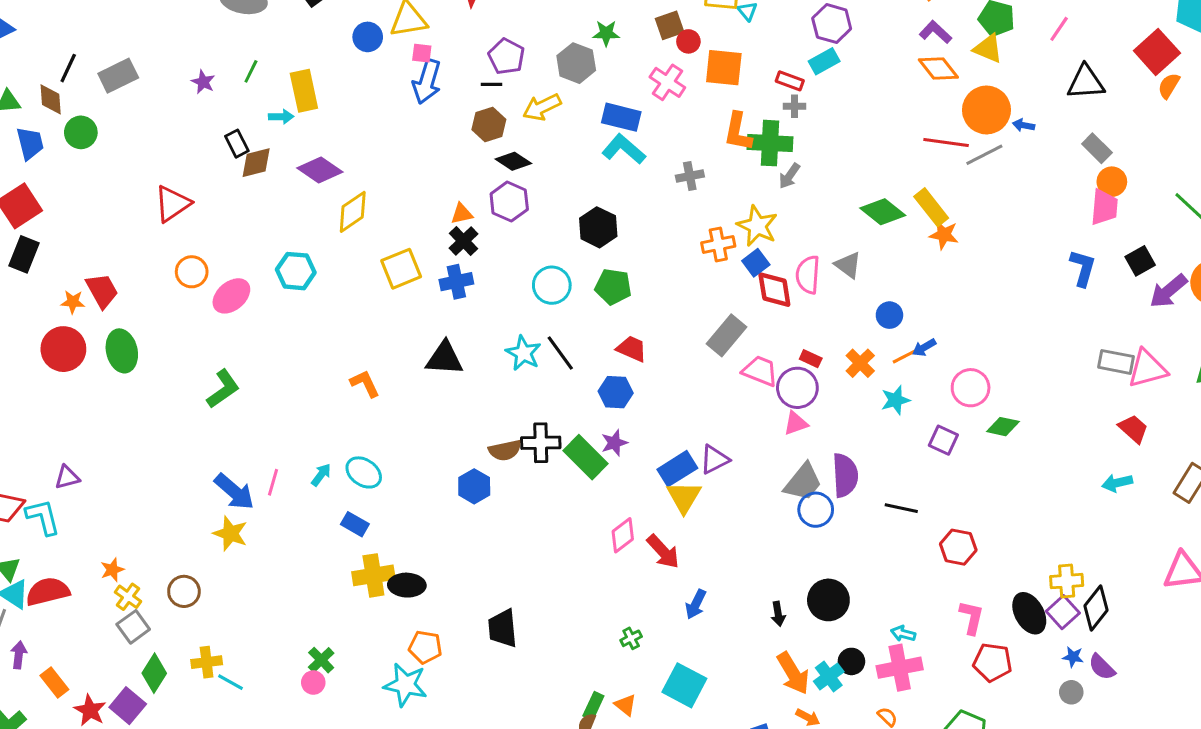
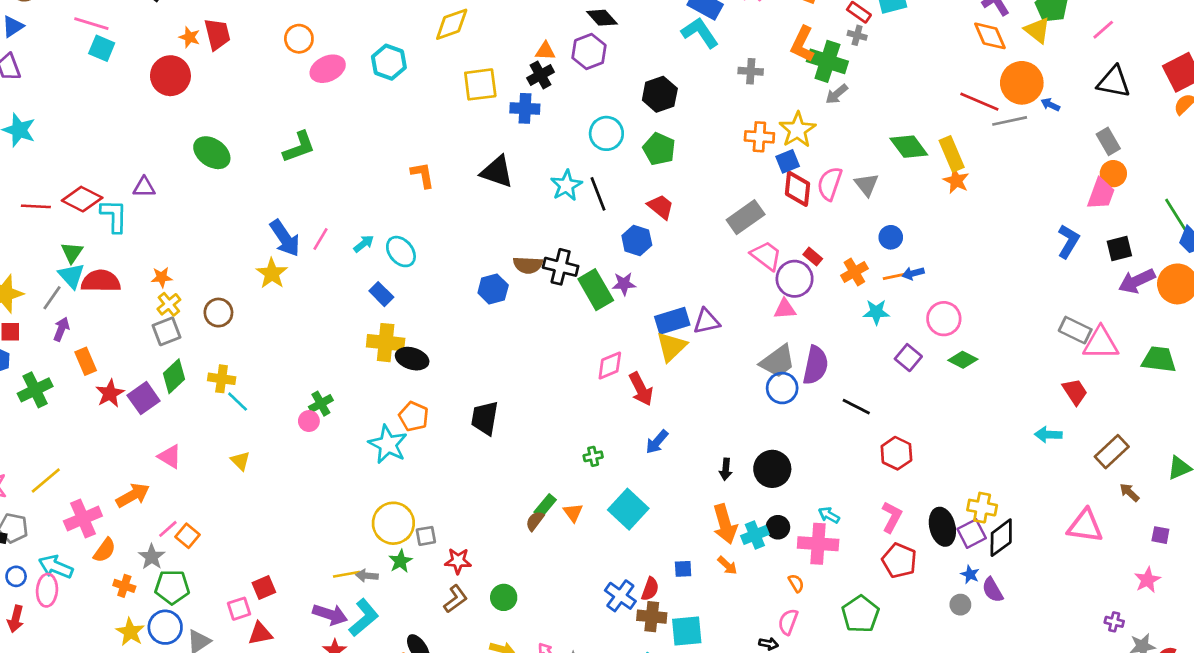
green ellipse: (122, 351) -> (212, 153), moved, turned -57

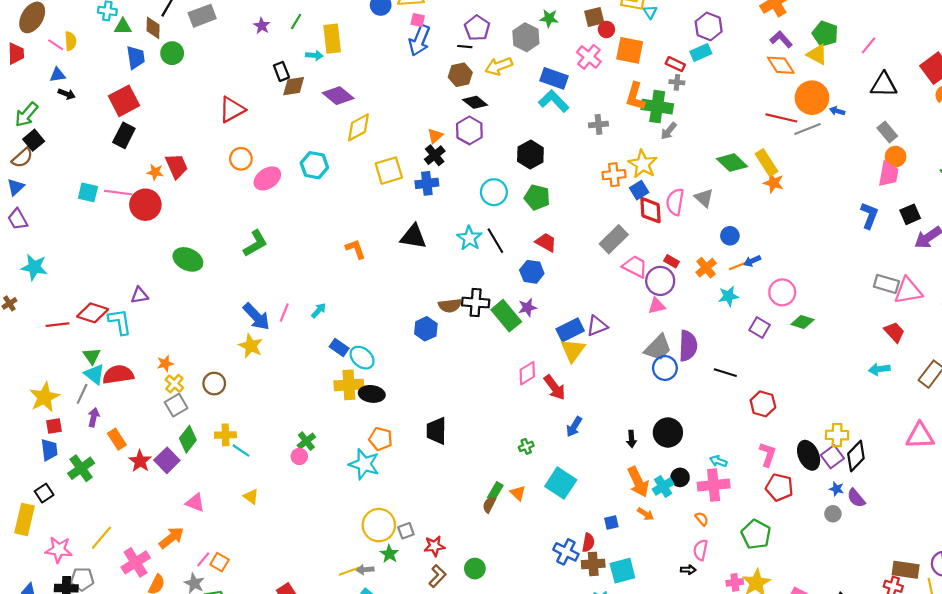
pink line: (91, 24) -> (118, 193), moved
orange triangle: (545, 51) -> (435, 136), turned -35
cyan ellipse: (401, 252) -> (362, 358), moved

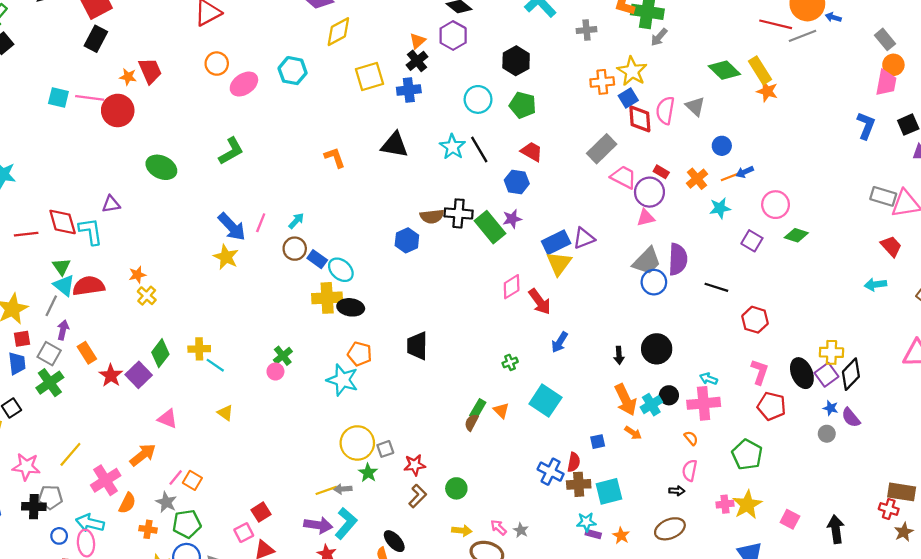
red diamond: (93, 313) -> (63, 222), turned 56
brown circle: (214, 384) -> (295, 249), moved
gray square: (176, 405) -> (49, 354), moved, turned -30

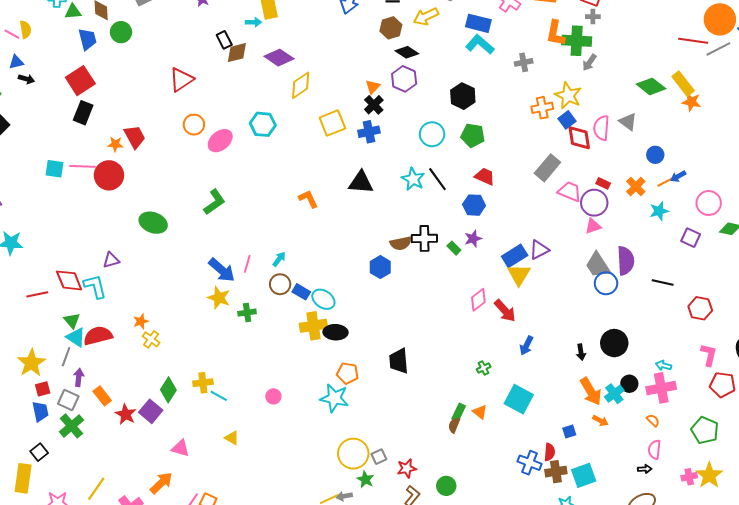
green rectangle: (490, 227) -> (454, 248), size x0.5
gray trapezoid: (647, 261) -> (598, 265), turned 108
green cross: (283, 356) -> (247, 313), moved, turned 36

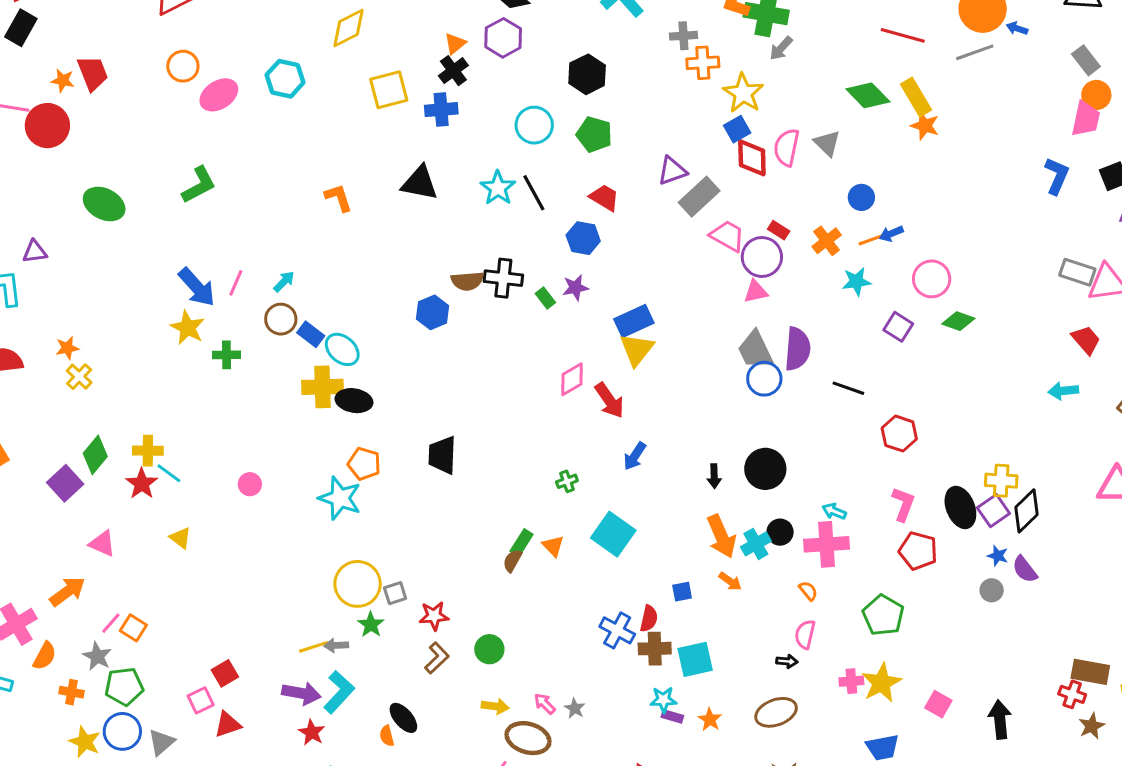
red line: (693, 41) -> (903, 35), moved
orange cross: (542, 108) -> (703, 63), moved
purple triangle: (539, 250) -> (672, 171), moved
red star: (126, 414) -> (142, 484), moved

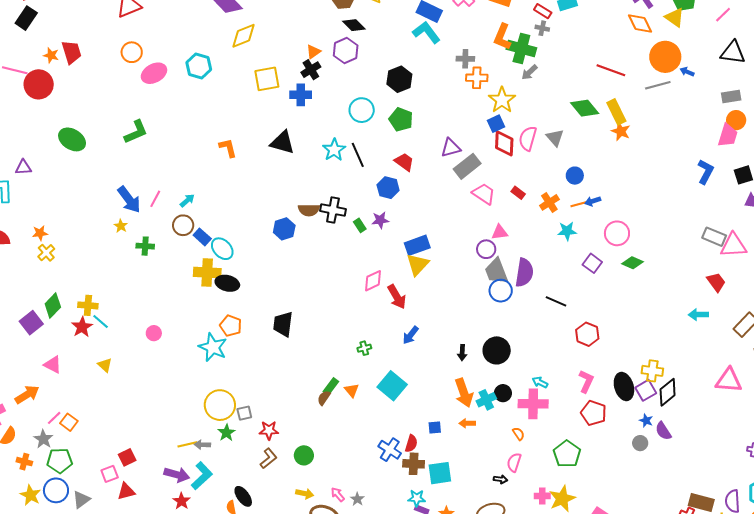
gray rectangle: (1086, 60) -> (731, 97), turned -66
purple circle: (762, 257) -> (486, 249), moved, size x0.7
yellow star: (188, 328) -> (121, 226), size x0.6
orange arrow: (730, 581) -> (467, 423), turned 140

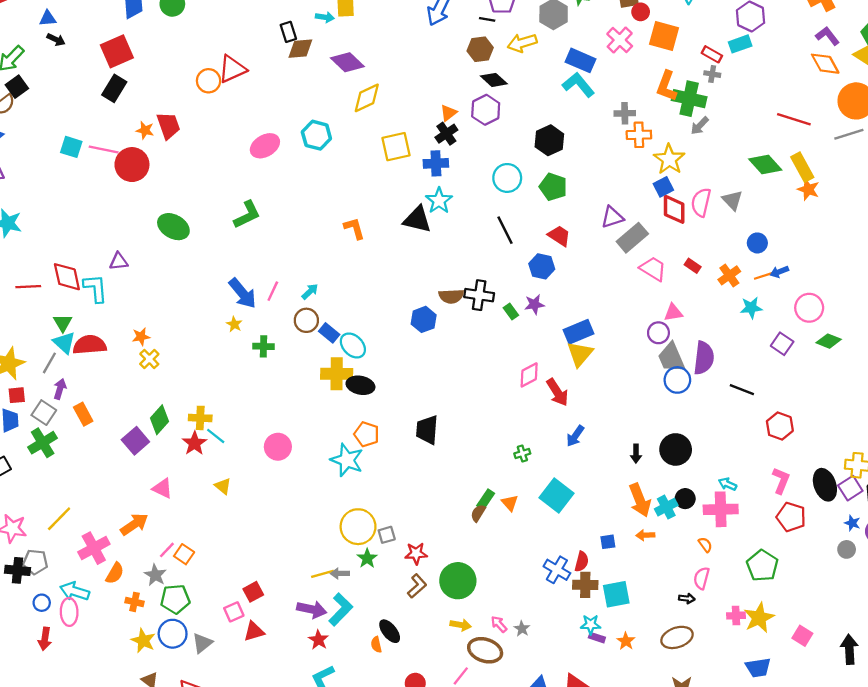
orange circle: (132, 52) -> (209, 81), moved
cyan star: (334, 150) -> (439, 201), moved
pink circle: (154, 333) -> (278, 447), size x1.5
green circle: (304, 455) -> (458, 581), size x1.6

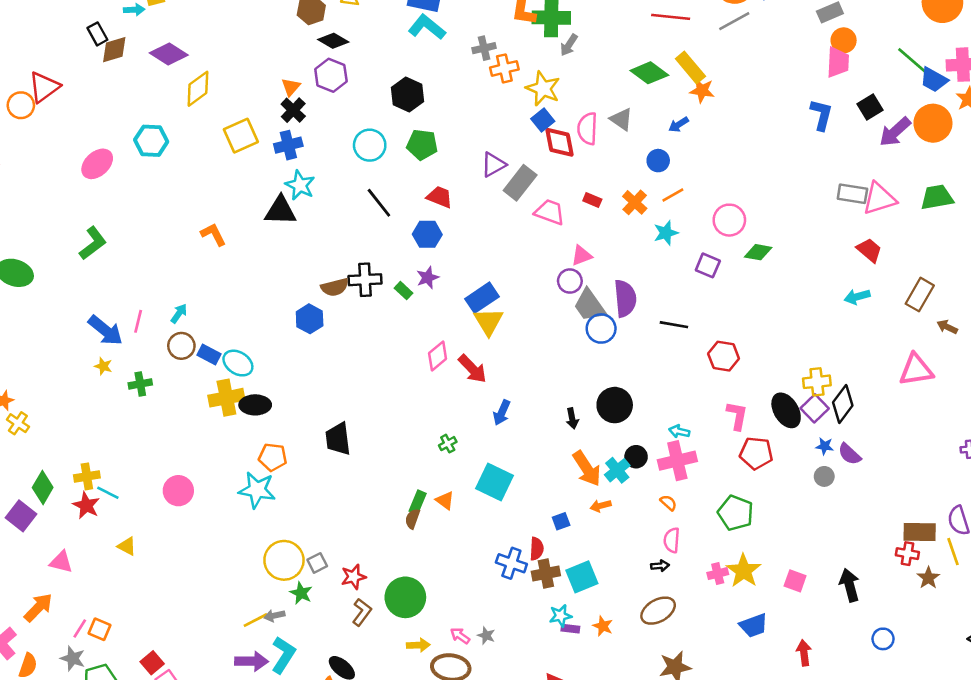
blue arrow: (779, 272) -> (679, 125), moved
red square: (253, 592) -> (152, 663), moved

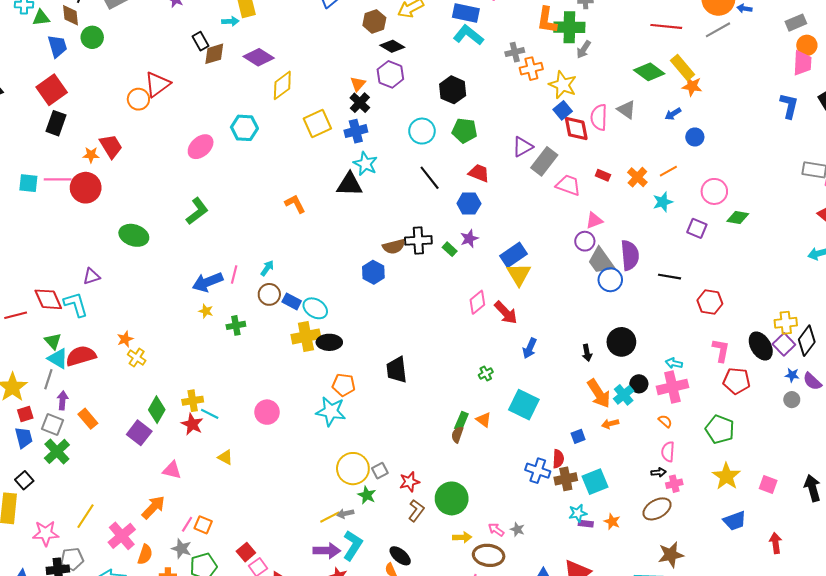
blue circle: (658, 161) -> (695, 137), moved
blue arrow: (105, 330) -> (208, 282), turned 120
pink cross: (718, 574) -> (674, 484), moved

